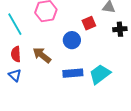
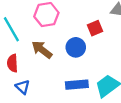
brown arrow: (42, 55) -> (42, 50), moved
blue triangle: (15, 75) -> (23, 87), moved

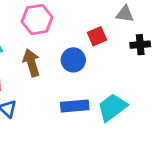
brown arrow: (42, 50) -> (31, 63), turned 35

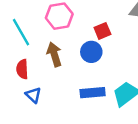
red square: (97, 36) -> (102, 31), moved

